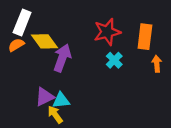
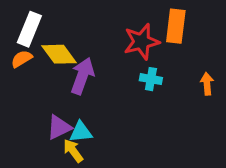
orange rectangle: (145, 37) -> (176, 26), moved
cyan cross: (114, 60) -> (151, 79), turned -35

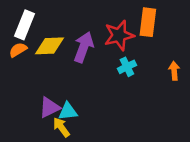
yellow diamond: (59, 54) -> (50, 46), turned -56
purple arrow: (82, 76) -> (84, 47), moved
cyan cross: (151, 79) -> (127, 67), turned -36

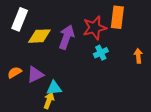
orange semicircle: (18, 50) -> (14, 72), moved
purple triangle: (50, 108) -> (35, 75), moved
yellow arrow: (61, 127) -> (49, 101), turned 56

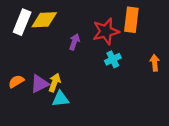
yellow diamond: (39, 36) -> (44, 20), moved
purple arrow: (66, 37) -> (74, 42), size x0.6
yellow arrow: (49, 101) -> (55, 83), moved

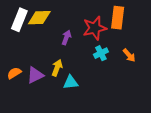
orange arrow: (155, 63) -> (129, 55), moved, turned 144
yellow arrow: (55, 83) -> (57, 68), moved
cyan triangle: (60, 99) -> (71, 82), moved

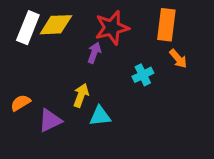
red star: (95, 28) -> (112, 28), moved
orange arrow: (129, 55) -> (178, 59), moved
purple triangle: (35, 75) -> (50, 120), moved

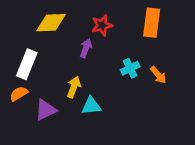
white rectangle: (28, 28) -> (27, 64), moved
red star: (112, 28) -> (102, 25), size x0.7
orange arrow: (178, 59) -> (158, 75), moved

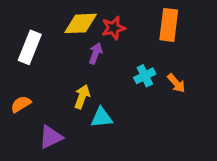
yellow diamond: (51, 23) -> (81, 23), moved
white rectangle: (27, 64) -> (30, 47), moved
purple triangle: (46, 110) -> (51, 137), moved

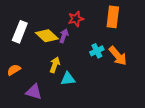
yellow diamond: (81, 23) -> (47, 36), moved, turned 45
orange arrow: (176, 83) -> (118, 56), size x1.5
purple triangle: (51, 137) -> (34, 92), turned 42

